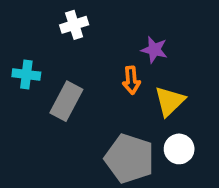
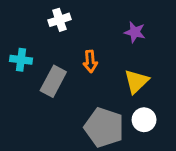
purple star: (154, 50) -> (135, 32), moved
orange arrow: (131, 80) -> (90, 61), moved

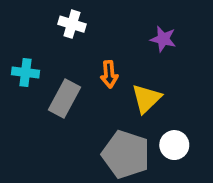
white cross: (59, 20) -> (72, 24), turned 35
yellow triangle: (136, 81) -> (146, 99), moved

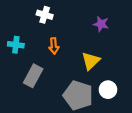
orange arrow: (109, 74) -> (54, 46), moved
gray rectangle: (65, 99) -> (33, 76), moved

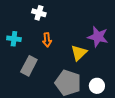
purple star: (101, 24) -> (98, 37), moved, size x1.5
white circle: (108, 90) -> (97, 86), moved

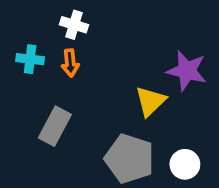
cyan cross: (14, 39) -> (30, 59), moved
orange arrow: (47, 40) -> (70, 63), moved

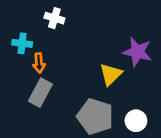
orange arrow: (70, 63) -> (39, 63), moved

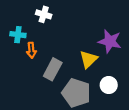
gray rectangle: (40, 93) -> (53, 69), moved
white circle: (136, 121) -> (109, 85), moved

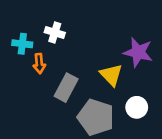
white cross: (44, 14) -> (55, 32), moved
yellow triangle: (89, 59) -> (111, 75), turned -30

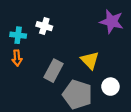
purple star: (138, 52) -> (112, 22), moved
orange arrow: (39, 64) -> (17, 58), moved

